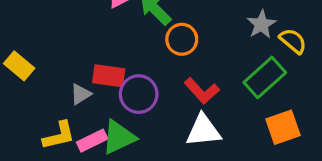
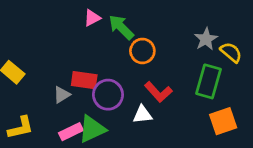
green rectangle: (265, 77) -> (209, 81), turned -32
white triangle: (203, 131) -> (142, 115), moved, size x0.7
yellow L-shape: (59, 136) -> (21, 128), moved

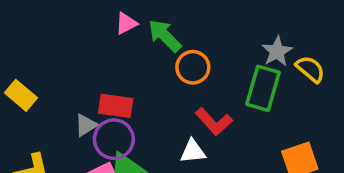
green rectangle: (209, 81) -> (263, 88), moved
purple circle: (108, 95) -> (114, 139), moved

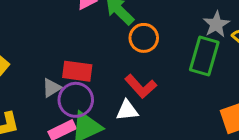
red L-shape: (214, 122) -> (141, 86), moved
white triangle: (193, 151) -> (127, 110), moved

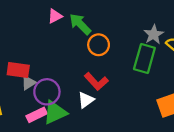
red rectangle: (77, 71) -> (18, 70), moved
white triangle: (127, 110) -> (86, 100), turned -30

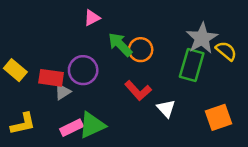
green arrow: (80, 24) -> (120, 45), moved
gray star: (154, 34) -> (202, 38), size x1.4
purple circle: (47, 92) -> (83, 70), moved
white triangle: (86, 100) -> (166, 108), moved, turned -36

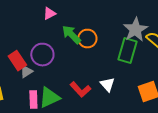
red rectangle: (51, 78) -> (17, 61), turned 48
red L-shape: (138, 91) -> (80, 90), moved
pink rectangle: (72, 128) -> (33, 100), turned -66

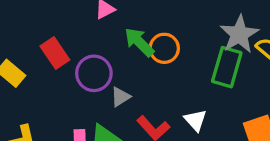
red rectangle: (17, 61) -> (55, 53), moved
gray triangle: (26, 72) -> (120, 97), moved

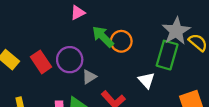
red rectangle: (55, 53) -> (41, 62), moved
white triangle: (195, 120) -> (146, 80), moved

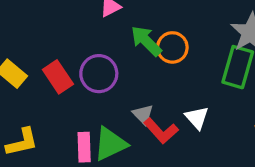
gray triangle: (89, 77) -> (143, 114), moved, turned -42
white triangle: (146, 80) -> (197, 118), moved

